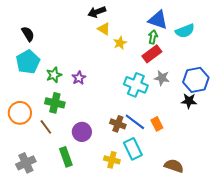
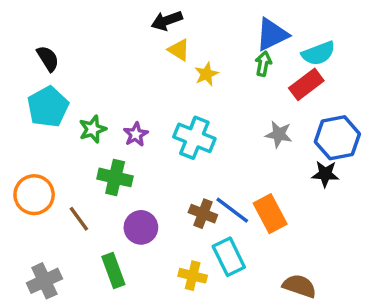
blue triangle: (158, 20) -> (272, 34), turned -45
red rectangle: (152, 54) -> (306, 84), moved
cyan cross: (136, 85) -> (194, 138), moved
green cross: (55, 103) -> (115, 177), moved
orange rectangle: (157, 124) -> (270, 214), size x1.5

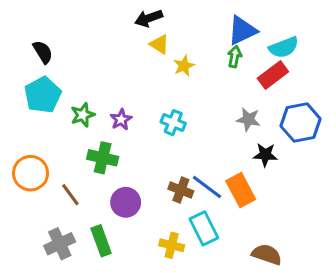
cyan cross: (194, 138) -> (173, 123), size x0.7
black star: (325, 174) -> (265, 155), moved
gray cross: (44, 281) -> (60, 244), moved

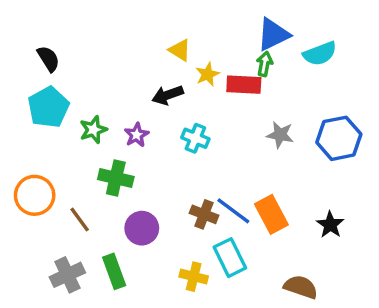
black arrow: (149, 18) -> (168, 95), moved
red rectangle: (273, 75) -> (244, 85), moved, turned 40
black star: (265, 155) -> (330, 225), moved, turned 30

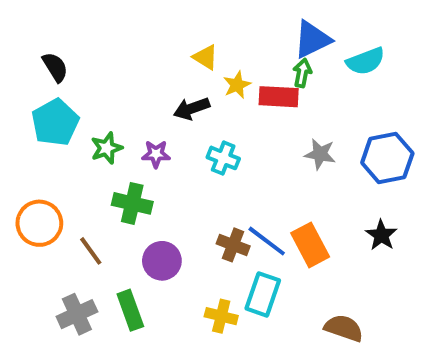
purple star: (137, 135) -> (156, 154), turned 30
black star: (330, 225) -> (381, 235), moved
cyan rectangle: (230, 258) -> (263, 294), turned 45

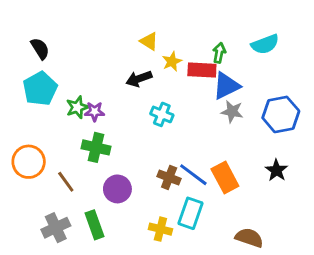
blue triangle: (312, 39) -> (226, 86), moved
purple star: (156, 154) -> (95, 112), moved

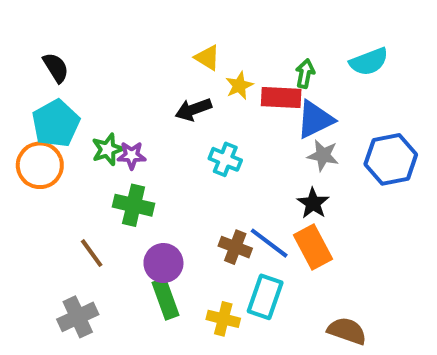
orange circle: (29, 162) -> (40, 165), moved
black star: (276, 170) -> (313, 203), moved
green rectangle: (95, 225) -> (165, 299), moved

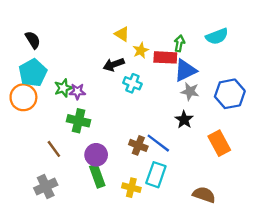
cyan cross: (225, 159) -> (132, 83), moved
orange rectangle: (313, 247) -> (219, 143), moved

